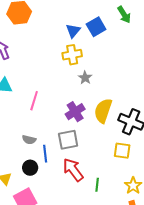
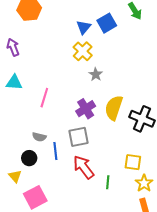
yellow cross: (72, 55) -> (83, 51), turned -36
yellow square: (122, 151) -> (133, 162), moved
black circle: (30, 168) -> (29, 158), moved

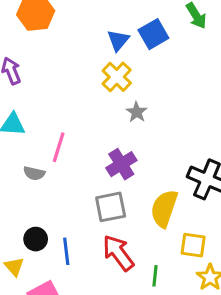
yellow semicircle: (114, 108) -> (164, 208), moved
gray semicircle: (39, 137) -> (34, 173), moved
blue line: (55, 151) -> (66, 251), moved

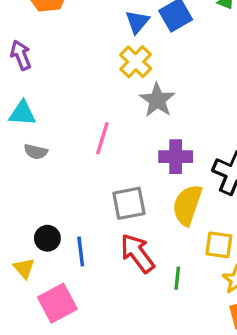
gray star: (137, 112) -> (157, 100), size x1.5
pink line: (59, 147) -> (102, 138), moved
purple cross: (121, 164) -> (176, 157), moved, turned 32
gray semicircle: (34, 173) -> (36, 152), moved

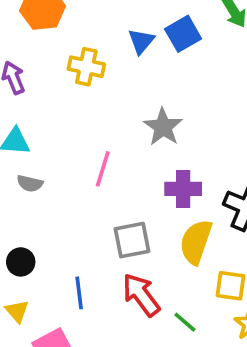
yellow cross: (136, 62) -> (86, 67), moved, turned -32
black circle: (47, 238) -> (21, 262), moved
green line: (177, 278) -> (185, 322), turned -55

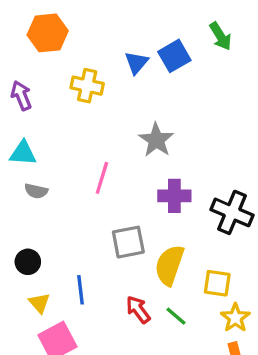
yellow semicircle: (196, 242) -> (169, 265), moved
red arrow: (141, 295) -> (138, 310), moved, size x0.7
yellow triangle: (17, 311) -> (39, 303), moved

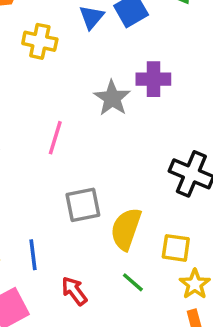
purple cross: (174, 196) -> (153, 79), moved
red arrow: (138, 310) -> (74, 291), moved

